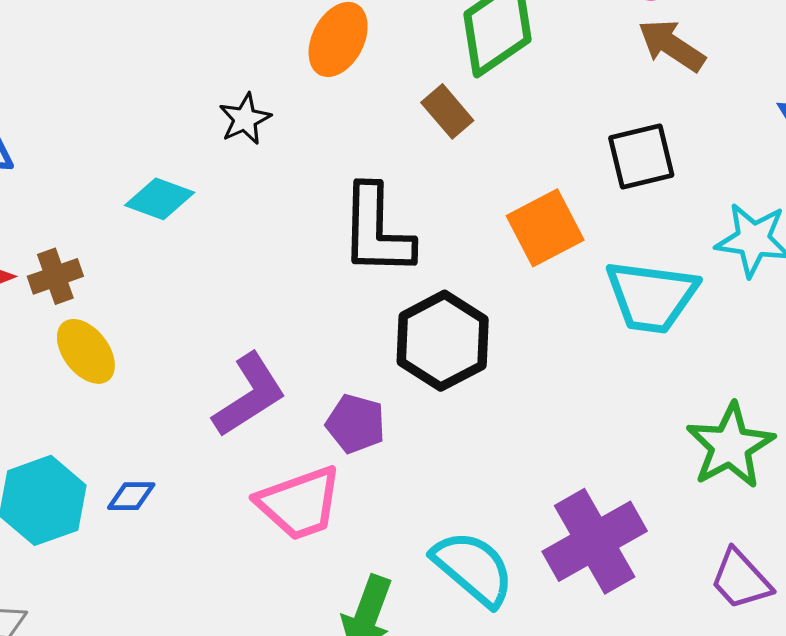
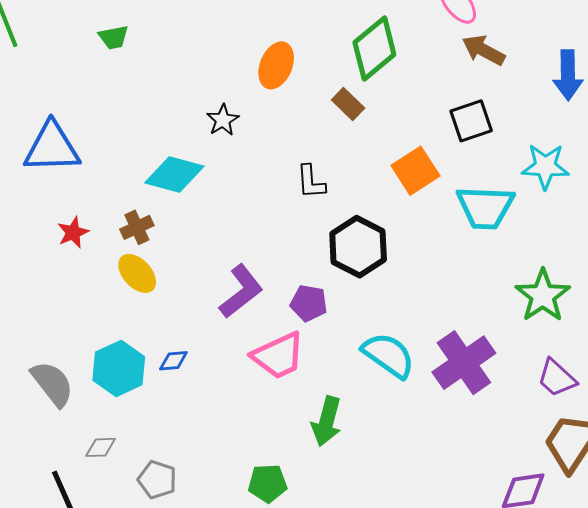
cyan diamond: (160, 199) -> (174, 174), size x1.4
black L-shape: (377, 230) -> (311, 182), size x0.6
brown cross: (55, 276) -> (137, 227), moved
cyan semicircle: (473, 568) -> (388, 355), moved

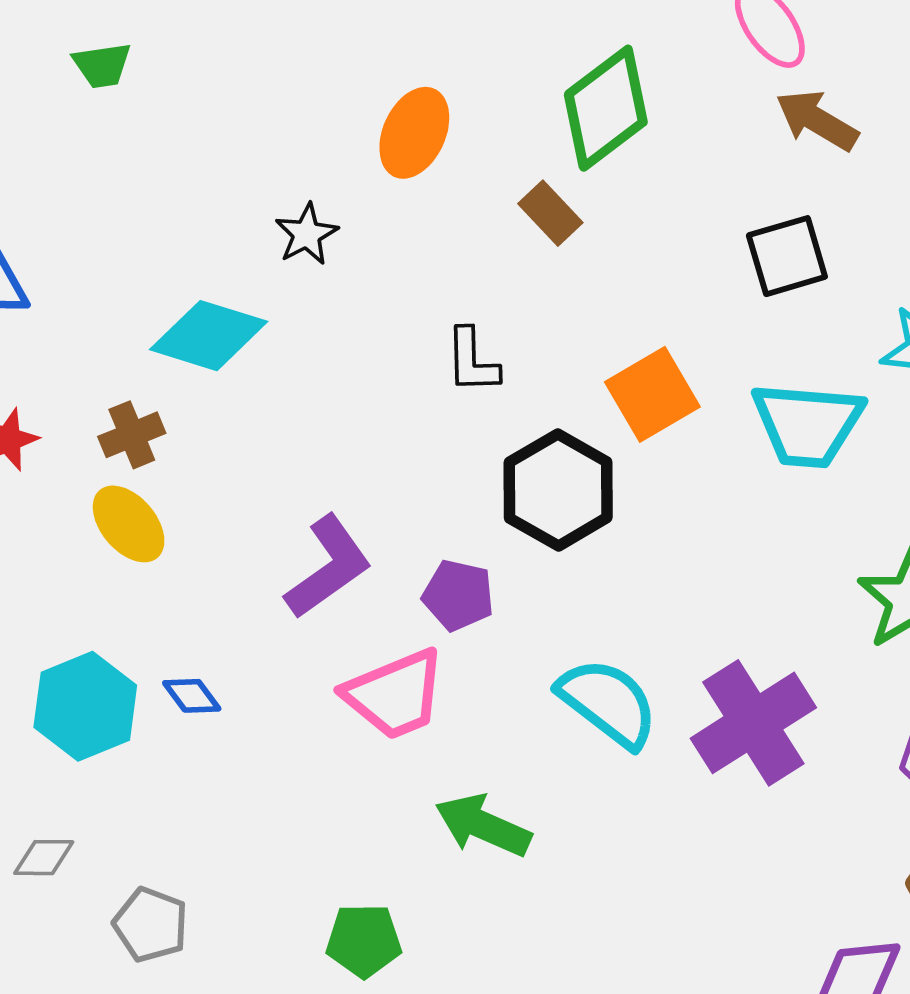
orange square: (415, 171) -> (652, 394), moved
blue diamond: (173, 361) -> (192, 696), turned 56
green arrow: (327, 421) -> (483, 825), turned 96

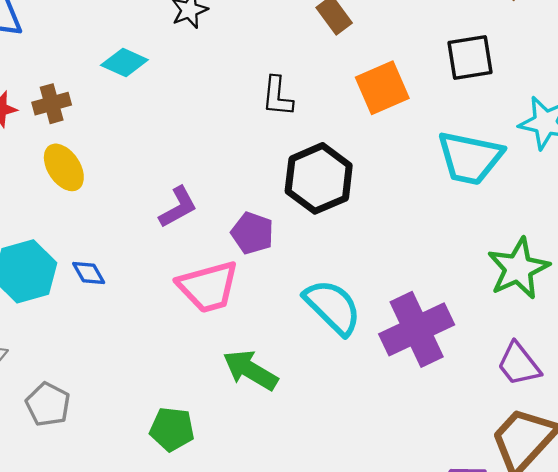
cyan diamond: (209, 336) -> (124, 63), size x0.7
orange square: (652, 394) -> (382, 88), moved
brown cross: (132, 435) -> (52, 104), moved
purple L-shape: (328, 567) -> (178, 207), size x0.7

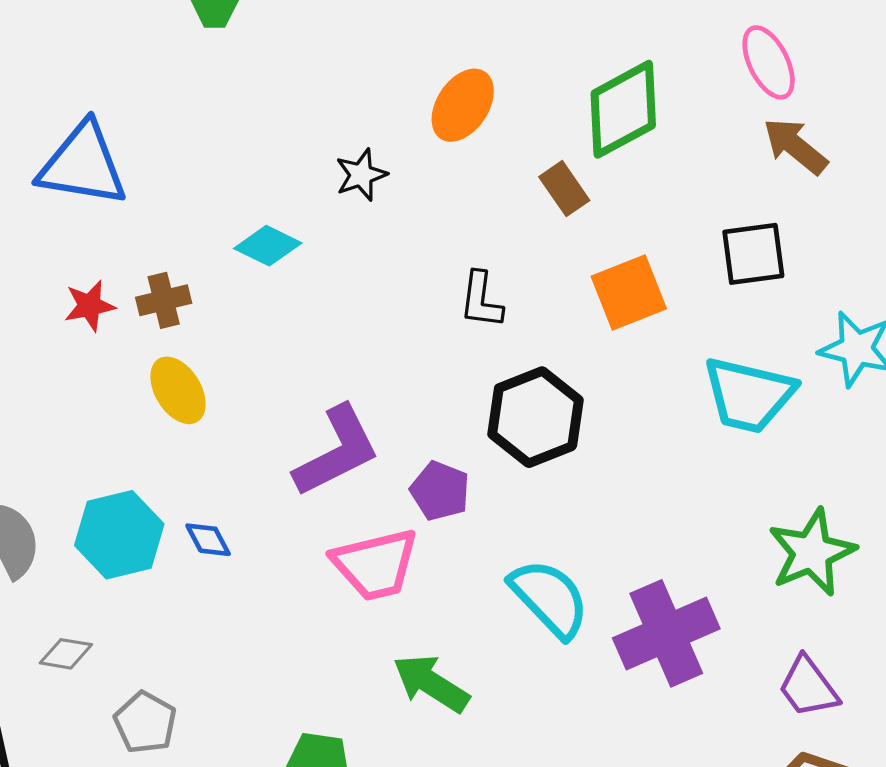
purple L-shape: (178, 207) -> (337, 451), size x1.6

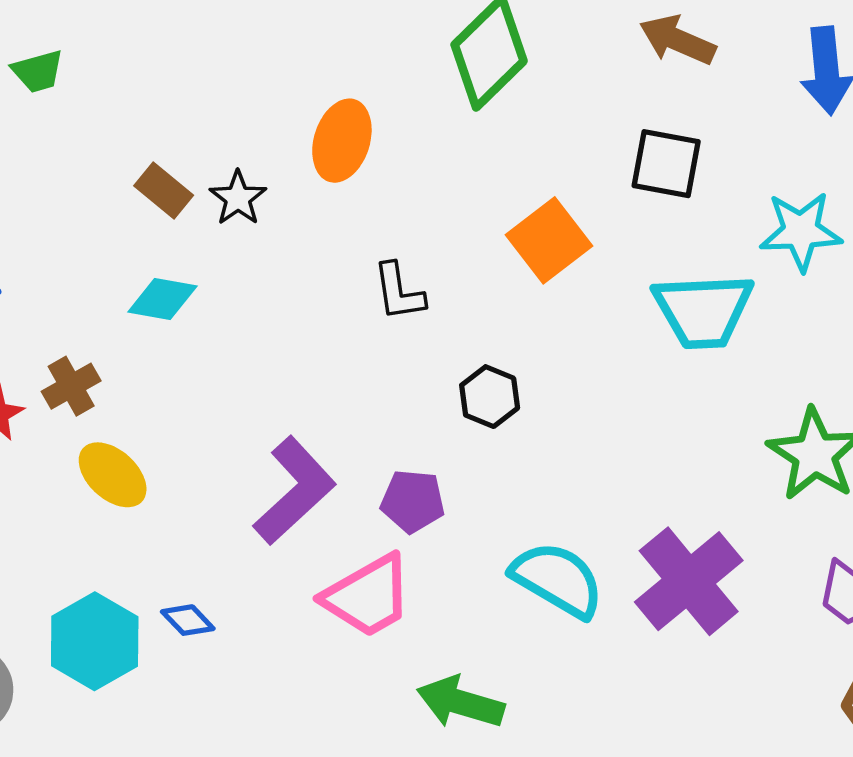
orange ellipse: (463, 105) -> (342, 141), moved
brown rectangle: (564, 189) -> (164, 191), moved
black square: (753, 254) -> (666, 164), turned 34
black hexagon: (535, 417) -> (490, 397), size x0.6

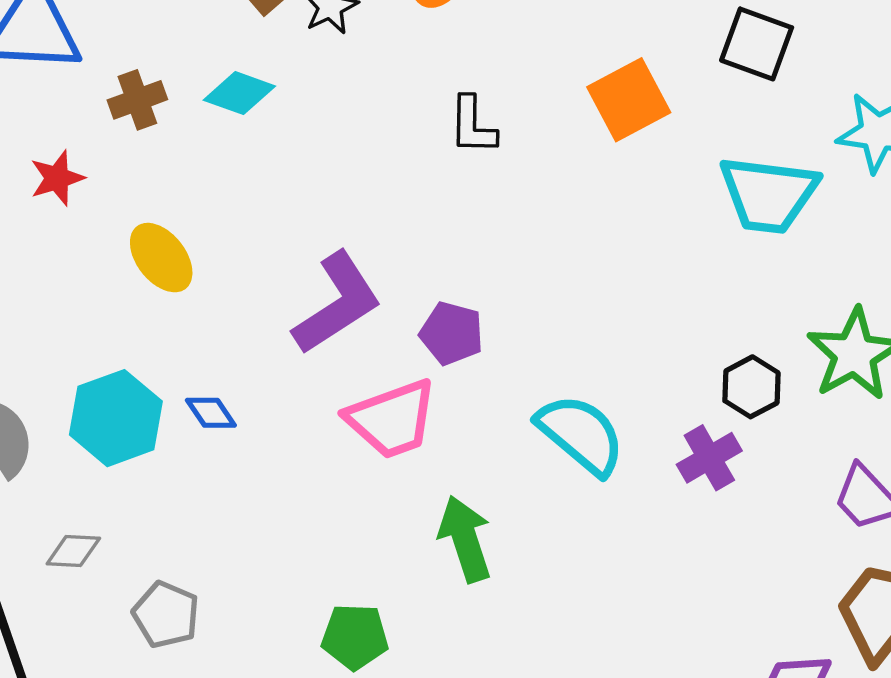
brown cross: (71, 386) -> (137, 100), moved
black hexagon: (490, 397) -> (751, 387), moved
purple cross: (689, 581) -> (709, 458), size x0.6
green arrow: (461, 702) -> (465, 539), turned 46

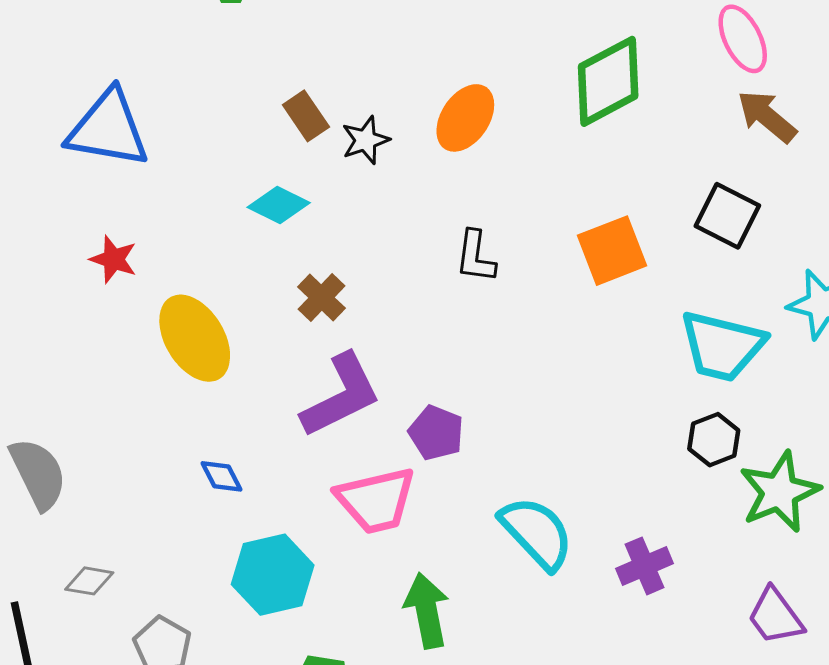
brown cross: (137, 100) -> (322, 298), moved, turned -33
red star: (57, 178) -> (114, 259), turned 30
yellow ellipse: (161, 258) -> (195, 338), size x1.4
black hexagon: (751, 387) -> (714, 440), moved
cyan hexagon: (116, 418) -> (273, 575), moved

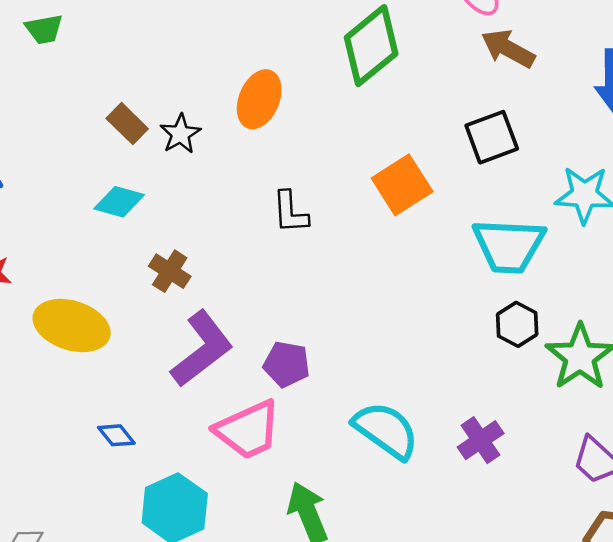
black square: (727, 216) -> (492, 137), turned -36
yellow ellipse: (195, 338) -> (72, 326), turned -30

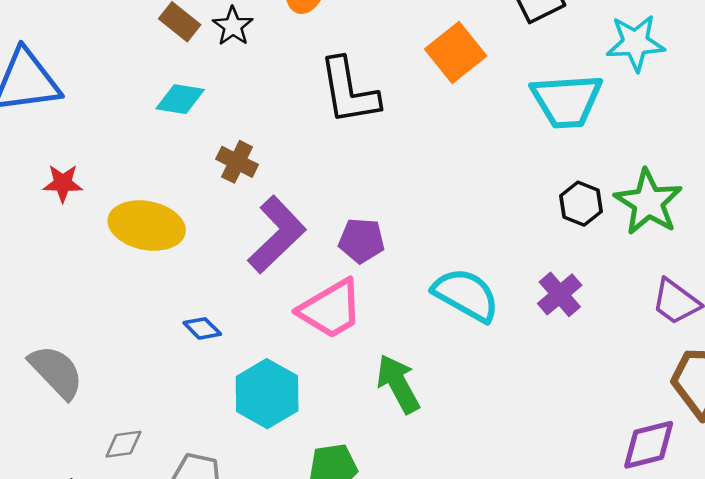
black L-shape: (290, 212) -> (349, 91), size x1.6
black hexagon: (517, 324) -> (581, 204), moved

